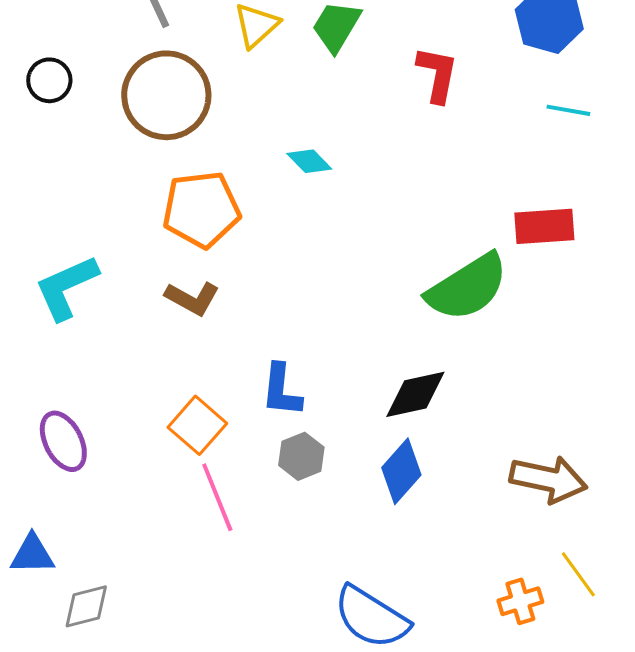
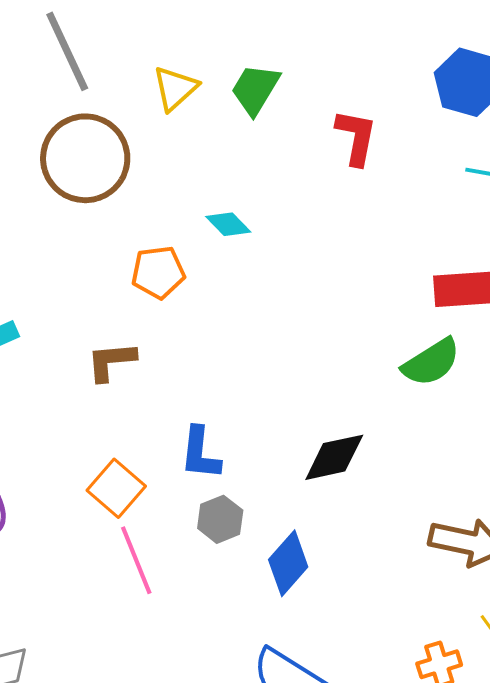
orange pentagon: (201, 209) -> (158, 272), moved, size x0.7
green semicircle: (467, 287) -> (431, 362), moved, size x0.7
brown L-shape: (192, 298) -> (111, 361), turned 146
blue diamond: (401, 471) -> (288, 563), moved

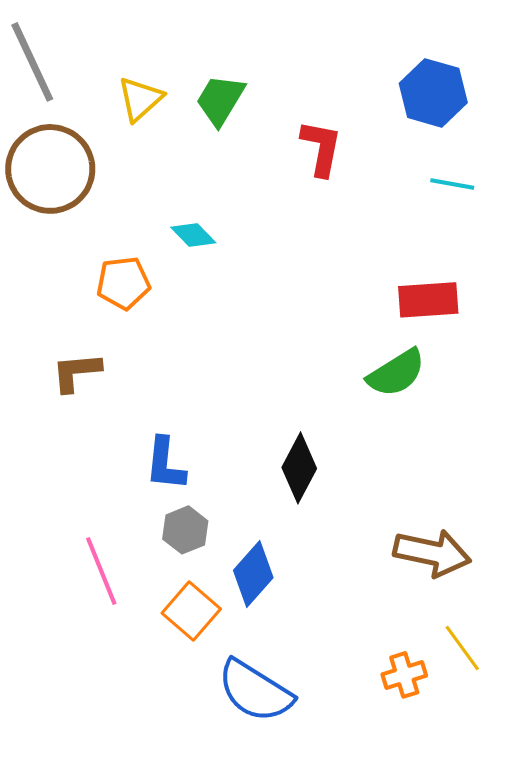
black diamond: (334, 457) -> (299, 468), turned -50
orange square: (116, 488) -> (191, 611), moved

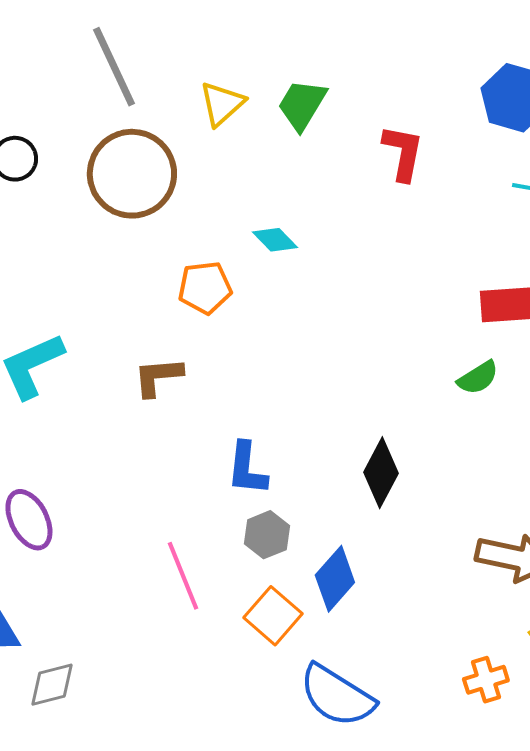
green semicircle: (396, 373) -> (478, 378), size x0.7

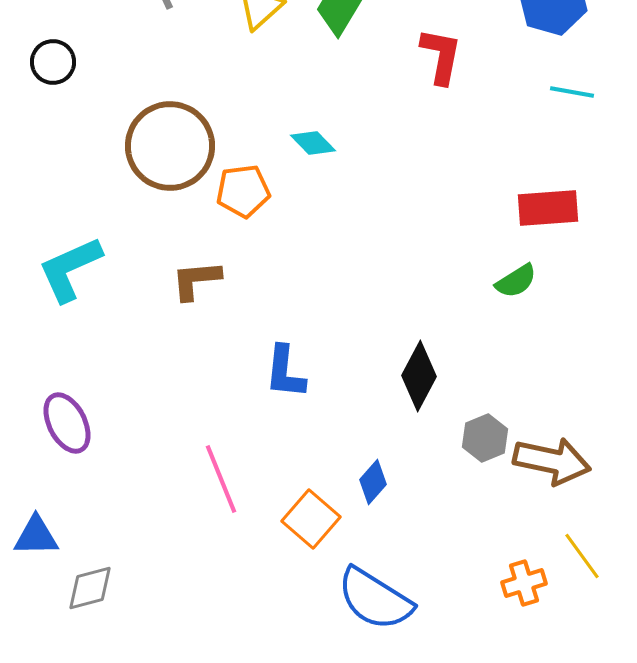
brown circle: (132, 174) -> (170, 146), moved
gray hexagon: (267, 535) -> (485, 438), moved
blue diamond: (335, 579) -> (373, 482), size x0.7

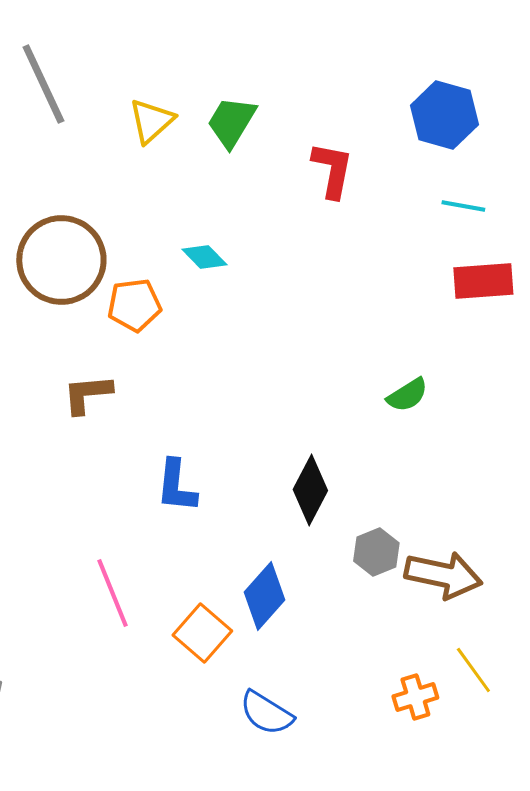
red rectangle: (548, 208) -> (483, 281), moved
blue diamond: (373, 482) -> (264, 596), size x1.5
blue semicircle: (375, 599) -> (266, 713), size x0.7

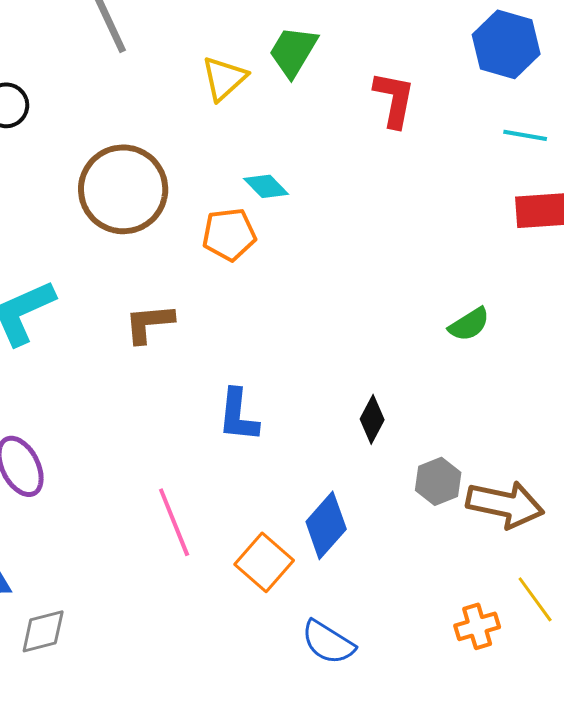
yellow triangle: (151, 121) -> (224, 78), moved
orange pentagon: (134, 305) -> (229, 234), moved
black diamond: (310, 490) -> (372, 419), size x0.7

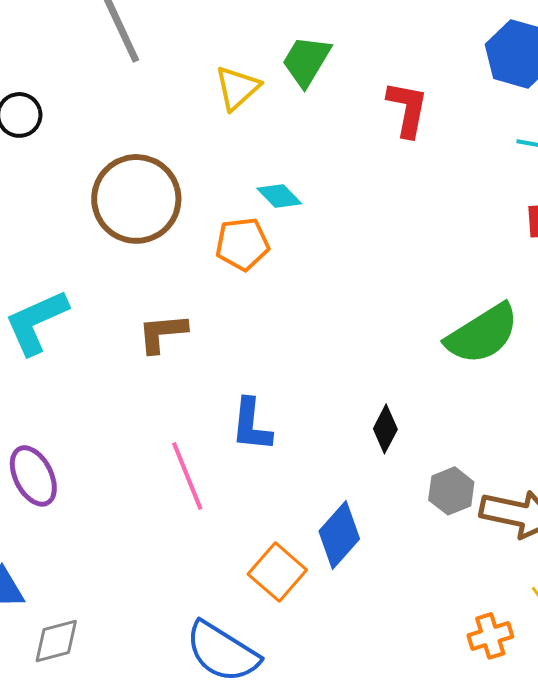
green semicircle: (469, 324) -> (482, 334), size x1.8
pink line: (174, 522) -> (187, 476), moved
blue semicircle: (328, 642) -> (222, 652), moved, size x1.4

